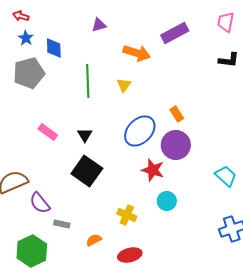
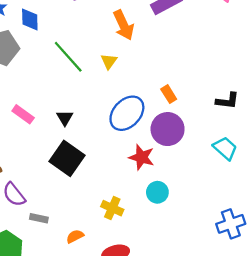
orange arrow: (137, 53) -> (124, 25), turned 48
black L-shape: (229, 60) -> (227, 101), moved
green line: (88, 81) -> (68, 57), turned -40
cyan trapezoid: (226, 176) -> (225, 148), moved

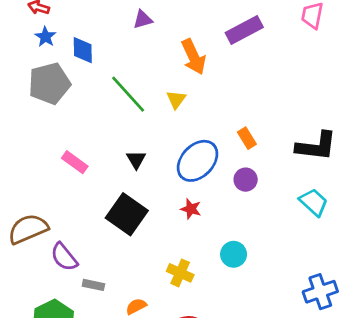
black L-shape: (227, 101) -> (316, 146), size x1.5
black triangle: (65, 118) -> (136, 160), moved
purple circle: (168, 129) -> (246, 180), size x0.6
red star: (142, 157) -> (191, 209), moved, size x0.7

